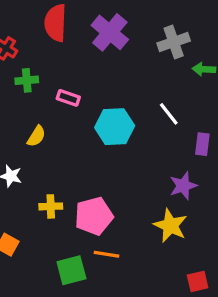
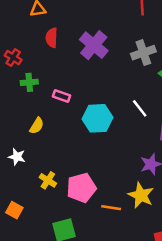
red semicircle: (55, 23) -> (52, 38), size x0.7
yellow cross: (51, 206) -> (48, 180), turned 35
orange line: (107, 254) -> (111, 208), moved

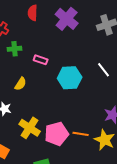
yellow cross: (48, 180) -> (30, 128), size x1.5
orange line: (111, 208) -> (81, 134), moved

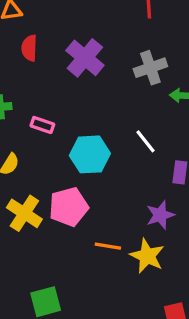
yellow cross: (30, 128) -> (24, 213), moved
pink pentagon: (57, 134) -> (69, 207), moved

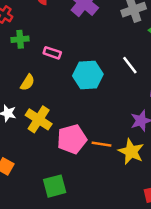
pink pentagon: (69, 207) -> (72, 139), moved

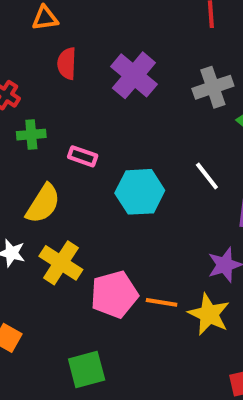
yellow semicircle: (27, 82) -> (43, 204), size x1.5

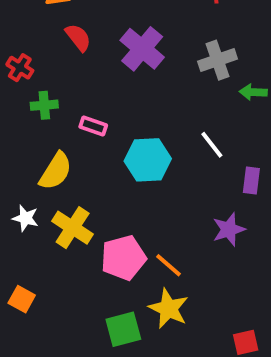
red semicircle: (67, 64) -> (78, 37), turned 140
orange line: (162, 302) -> (169, 265), turned 32
yellow star: (209, 314) -> (169, 309), moved
green square: (87, 369) -> (123, 329), moved

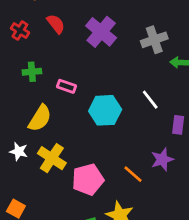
red cross: (20, 68) -> (20, 31), moved
orange line: (169, 265) -> (133, 174), moved

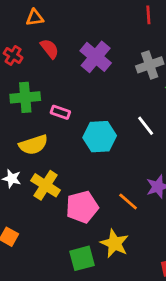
green cross: (32, 72) -> (25, 97), size x1.5
yellow semicircle: (40, 118) -> (33, 145), turned 40

